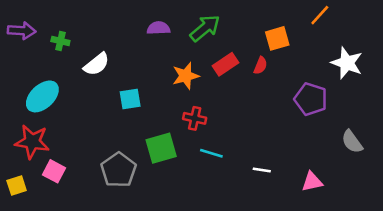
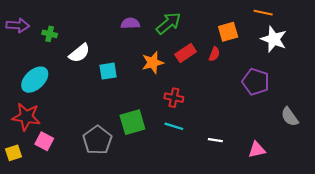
orange line: (320, 15) -> (263, 13), turned 60
white star: (347, 63) -> (274, 39), moved
cyan square: (130, 99) -> (108, 71), moved
red cross: (195, 118) -> (174, 98), moved

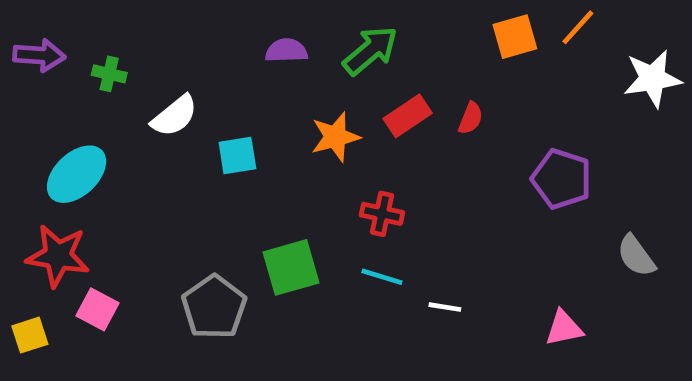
orange line: (263, 13) -> (578, 27), turned -60
orange square: (228, 32) -> (515, 37), moved
white star: (274, 39) -> (652, 79), moved, turned -30
white line: (215, 140) -> (445, 307), moved

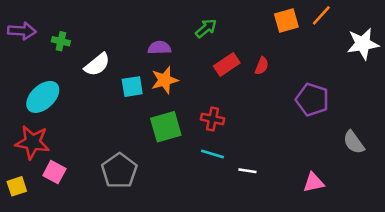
purple semicircle: (286, 51) -> (159, 48), moved
green arrow: (370, 51) -> (206, 28), size x0.7
orange star: (335, 137) -> (165, 80), moved
green square: (291, 267) -> (166, 127), moved

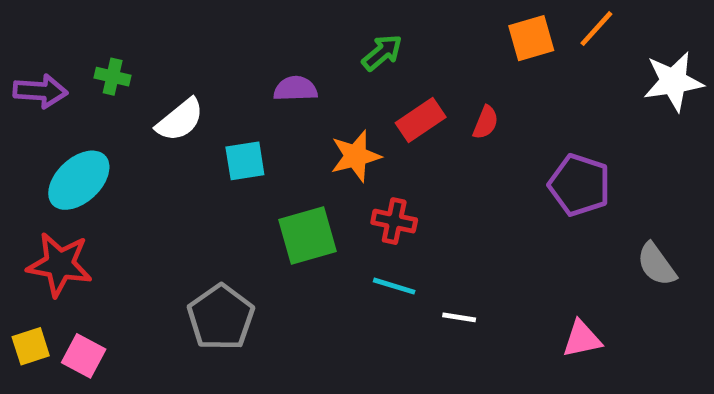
purple arrow: (22, 31) -> (40, 91), moved
orange star: (165, 80) -> (356, 156), moved
pink square: (54, 172) -> (84, 356), moved

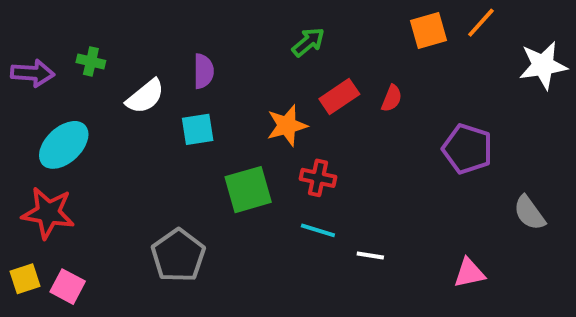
purple semicircle: (295, 89) -> (203, 71), moved, turned 92

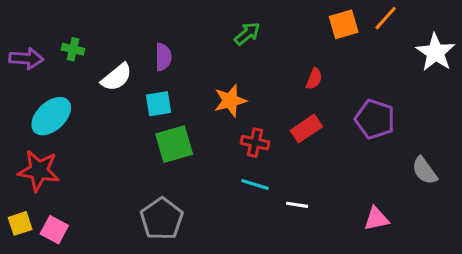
white star: (543, 65) -> (435, 52), turned -30
red rectangle: (339, 96) -> (306, 129), moved
green square: (248, 190) -> (174, 144), moved
gray pentagon: (178, 256) -> (162, 219), moved

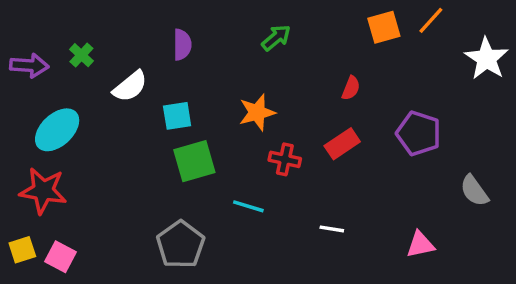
green cross: (73, 49) -> (81, 55), turned 30
purple semicircle: (163, 57) -> (182, 45), moved
cyan line: (255, 185) -> (248, 206), moved

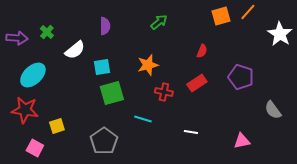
yellow square: (22, 250) -> (57, 126), moved

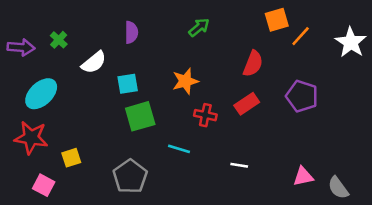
orange line: (248, 12) -> (301, 36), moved
red semicircle: (202, 51) -> (253, 64), size x1.5
gray semicircle: (273, 110) -> (338, 188), moved

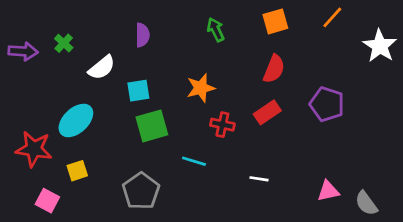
orange square: (277, 20) -> (275, 21), moved
green arrow: (199, 27) -> (216, 30), turned -75
orange line: (301, 36) -> (332, 17), moved
cyan ellipse: (41, 94) -> (76, 120), moved

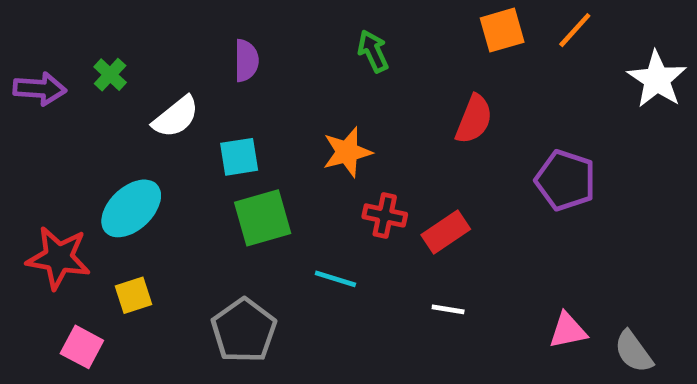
orange square: (275, 21) -> (502, 30), moved
red rectangle: (267, 112) -> (446, 232), moved

